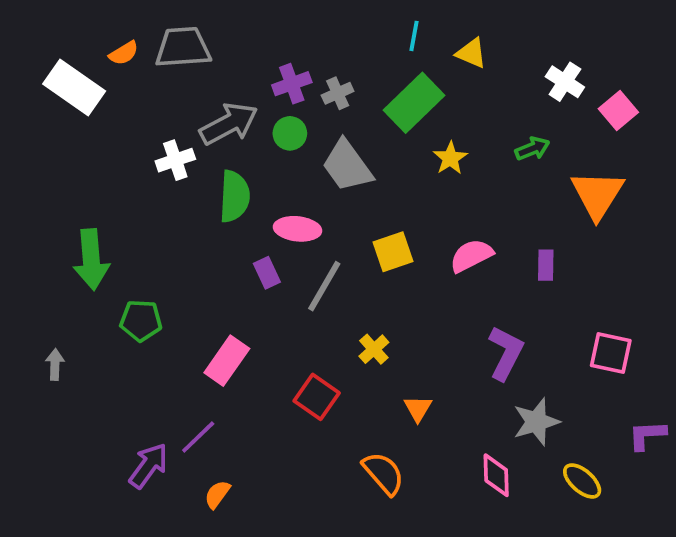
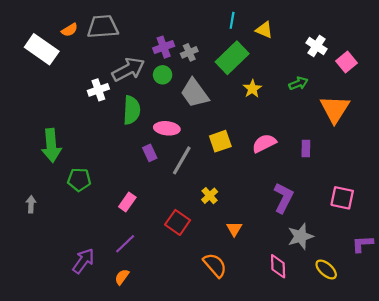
pink rectangle: (227, 361) -> (127, 202), size x0.7
purple line: (198, 437) -> (125, 244), moved

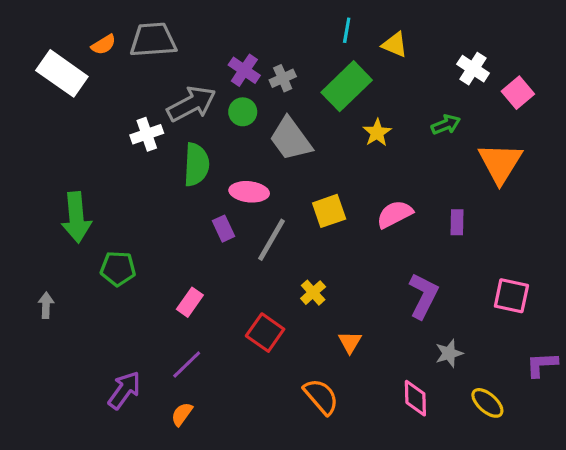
purple cross: (164, 47) -> (244, 70), turned -36
gray star: (301, 236) -> (449, 353), size x0.7

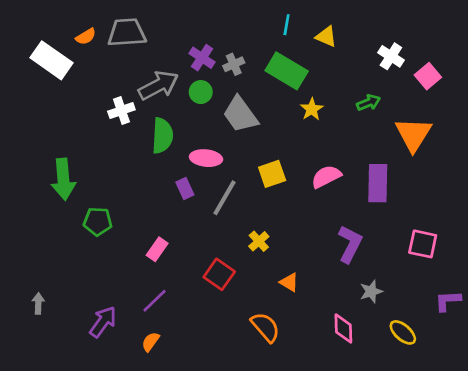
green rectangle: (347, 86) -> (287, 71), turned 75
purple rectangle: (457, 222) -> (378, 183), size x1.8
gray arrow: (46, 305) -> (38, 303), moved
orange triangle: (350, 342) -> (289, 282), turned -30

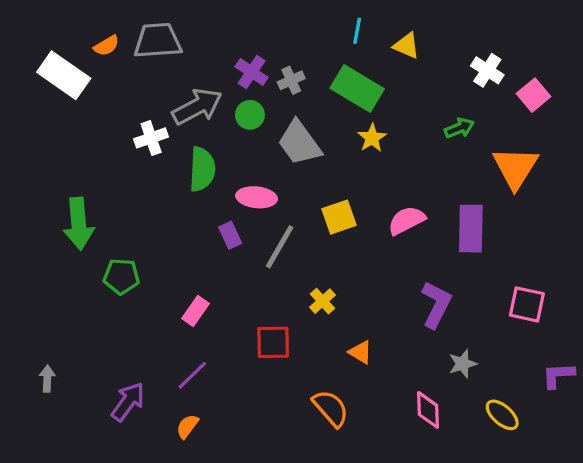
yellow star: (312, 109) -> (372, 138), moved
red square: (219, 274) -> (273, 342), turned -36

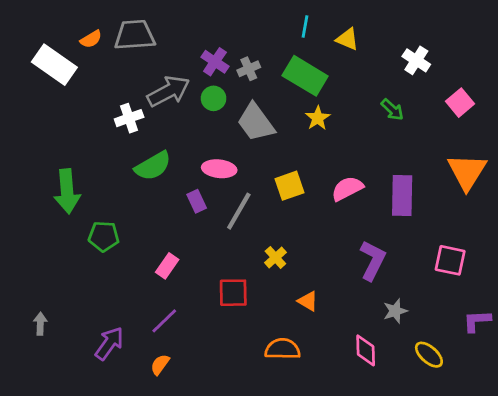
pink square: (533, 95) -> (460, 103), moved
green arrow: (459, 128) -> (392, 110), turned 65
orange triangle: (515, 168) -> (467, 172), moved
green semicircle: (202, 169) -> (153, 166), moved, turned 57
orange semicircle: (331, 408) -> (283, 349), turned -48

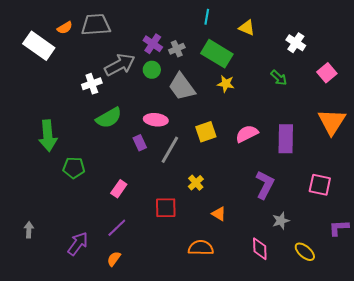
cyan line: (305, 27) -> (207, 17), moved
yellow star: (318, 118) -> (226, 84), turned -30

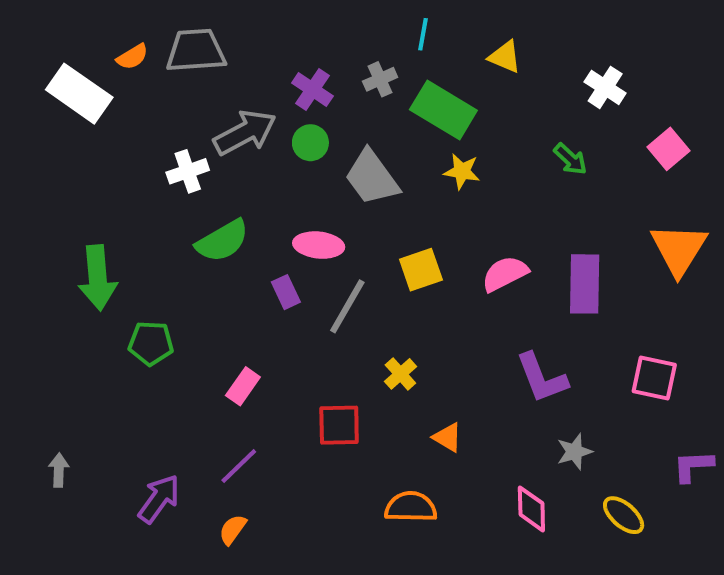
gray cross: (177, 49) -> (380, 79), moved
purple L-shape: (265, 185) -> (542, 378), turned 132

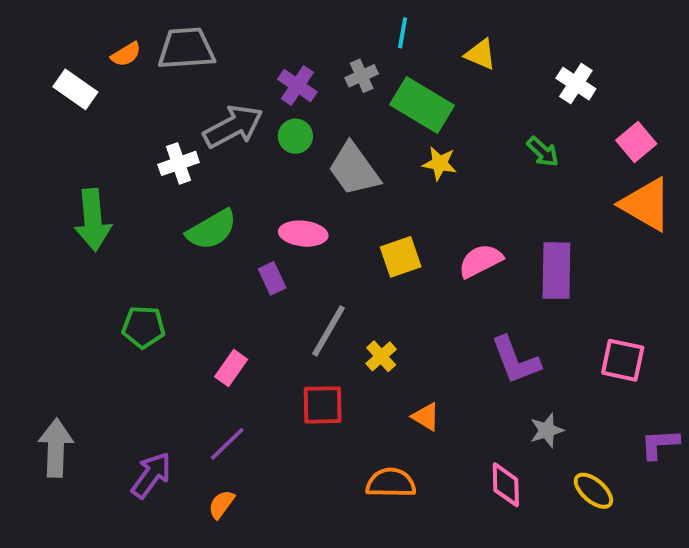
white rectangle: (79, 94) -> (75, 89), size x0.7
orange triangle: (679, 249) -> (646, 204), moved, turned -32
green arrow: (98, 278) -> (93, 220), moved
gray line: (347, 306) -> (329, 331), moved
gray arrow: (59, 470) -> (56, 448), size x1.8

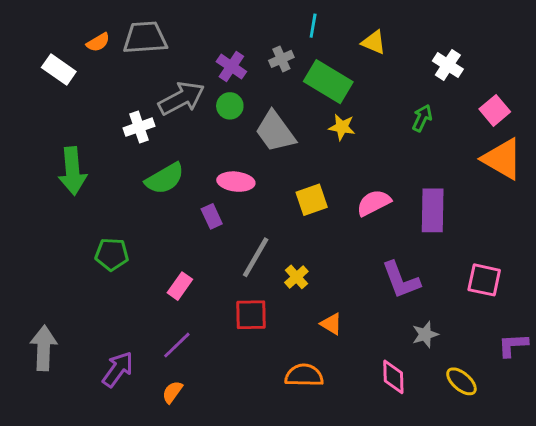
green arrow: (543, 152) -> (422, 118), turned -108

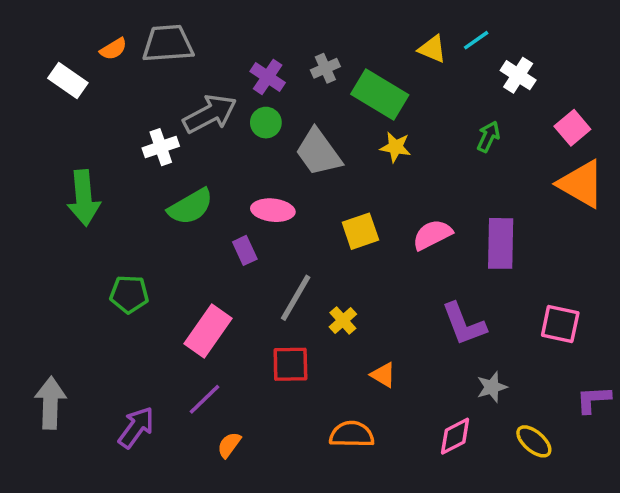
cyan line: (313, 26) -> (476, 40), moved, turned 45
pink rectangle: (180, 286) -> (208, 331), size x1.6
pink diamond: (393, 377) -> (455, 436), turned 64
orange semicircle: (172, 392) -> (229, 445), moved

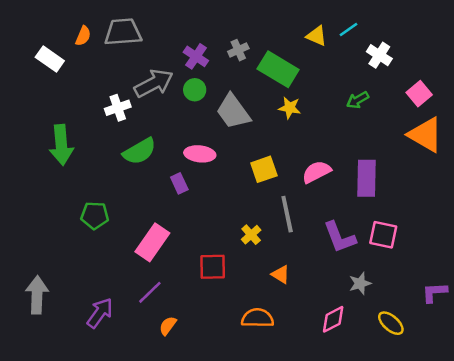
orange semicircle: (113, 49) -> (83, 36), turned -36
green arrow: (488, 137) -> (358, 100), turned -145
gray line: (296, 298) -> (287, 214), moved, turned -42
pink square: (560, 324) -> (383, 235), moved

